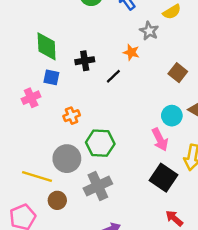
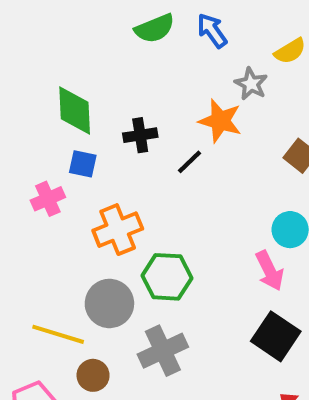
orange star: (131, 52) -> (220, 121), size x1.5
orange cross: (72, 116) -> (118, 230), size x1.6

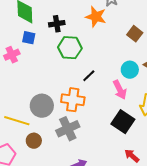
black line: (189, 162) -> (89, 76), moved
orange cross: (118, 230) -> (73, 100), moved, turned 30
green hexagon: (167, 277) -> (70, 48), moved

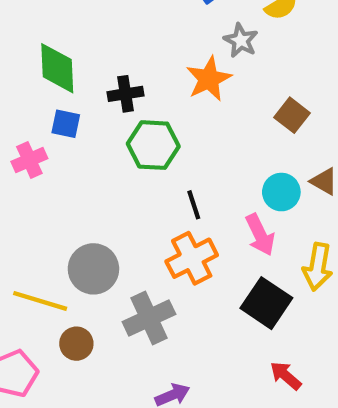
orange star: (96, 17) -> (209, 79), turned 30
black line: (89, 76) -> (194, 205), turned -64
orange cross: (73, 100) -> (192, 258), moved, turned -35

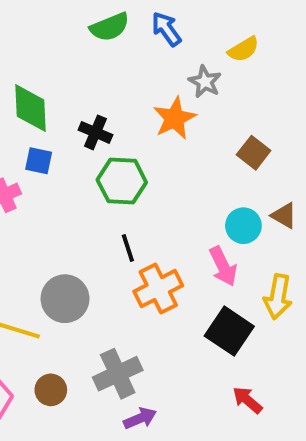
black cross: (125, 94) -> (95, 132), turned 32
black line: (194, 205) -> (128, 248), moved
gray cross: (149, 318) -> (118, 374), moved
brown circle: (76, 344) -> (51, 390), moved

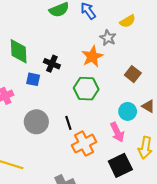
blue square: (39, 161) -> (33, 79), moved
green hexagon: (122, 181) -> (86, 89), moved
gray circle: (65, 299) -> (36, 122), moved
black square: (229, 331) -> (120, 165), turned 30

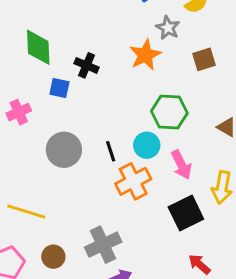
brown square: (133, 74) -> (204, 59), moved, turned 35
green hexagon: (86, 89) -> (169, 112), moved
cyan circle: (128, 111) -> (147, 145), moved

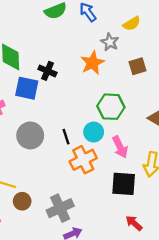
blue square: (59, 88) -> (27, 88), size x1.5
black square: (186, 213) -> (124, 184), turned 30
brown circle: (53, 257) -> (22, 201), moved

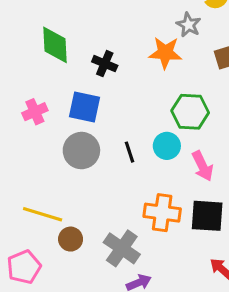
orange star: (92, 63) -> (165, 53), turned 30
blue square: (27, 88) -> (85, 107), moved
orange cross: (83, 160) -> (162, 213), moved, turned 35
gray cross: (60, 208) -> (122, 248), turned -30

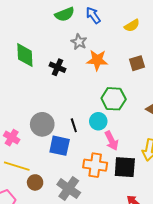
gray star: (189, 25) -> (79, 42), moved
blue square: (85, 107) -> (60, 146), moved
pink cross: (35, 112) -> (12, 138), moved, turned -35
pink arrow: (203, 166) -> (112, 141), moved

